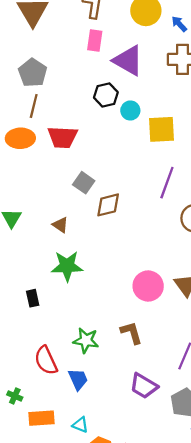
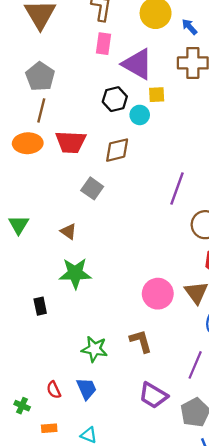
yellow square: (161, 129) -> (157, 95), moved, size x0.6
brown diamond: (108, 205) -> (117, 150), moved
red semicircle: (46, 360) -> (54, 390), moved, size x0.6
orange rectangle: (41, 418) -> (49, 428), size x0.6

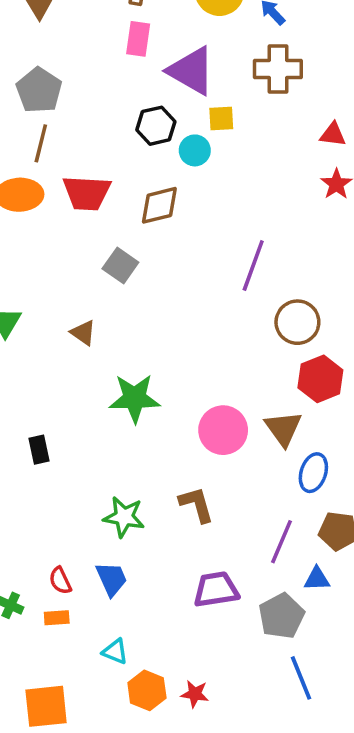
green star: (75, 273) -> (135, 398), moved
purple trapezoid: (153, 395) -> (216, 589), turned 140
orange rectangle: (49, 428) -> (57, 618), moved

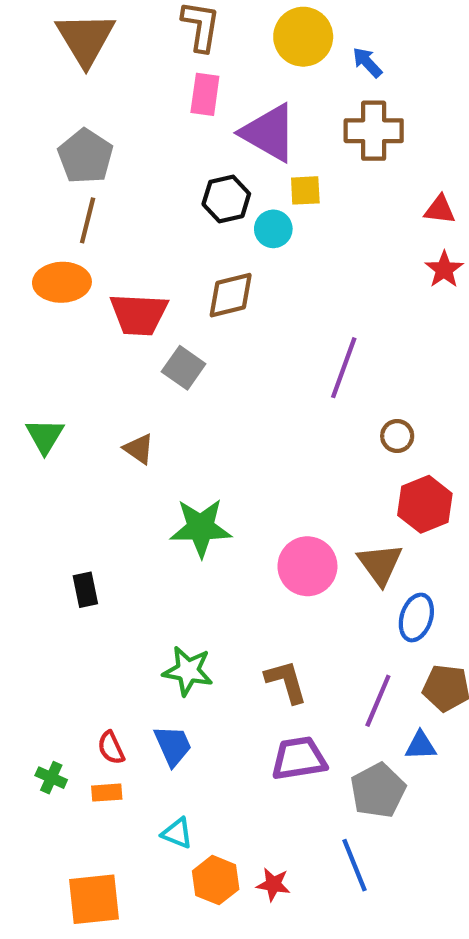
red trapezoid: (87, 193) -> (139, 314), moved
brown circle: (297, 322) -> (397, 436), size x0.6
brown L-shape: (197, 504) -> (286, 682), moved
blue line: (301, 678) -> (354, 865), moved

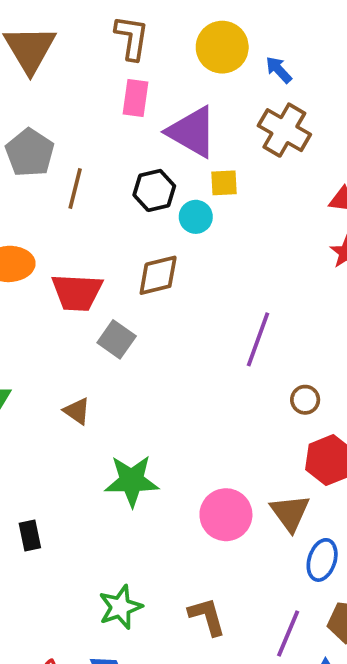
brown cross: (374, 131) -> (284, 130), turned 30
brown line: (88, 220) -> (75, 189), moved
green star: (188, 671) -> (120, 607), turned -30

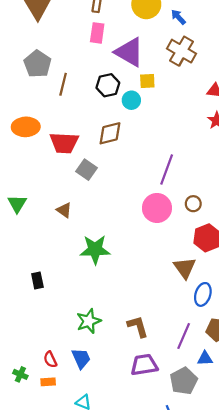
pink circle: (226, 515) -> (157, 208), moved

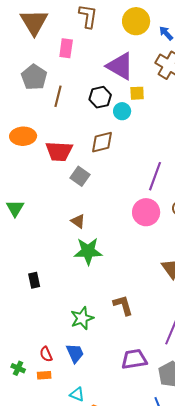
pink rectangle: (97, 33) -> (66, 48), moved
brown triangle: (64, 210) -> (78, 221), moved
brown L-shape: (138, 326) -> (123, 305), moved

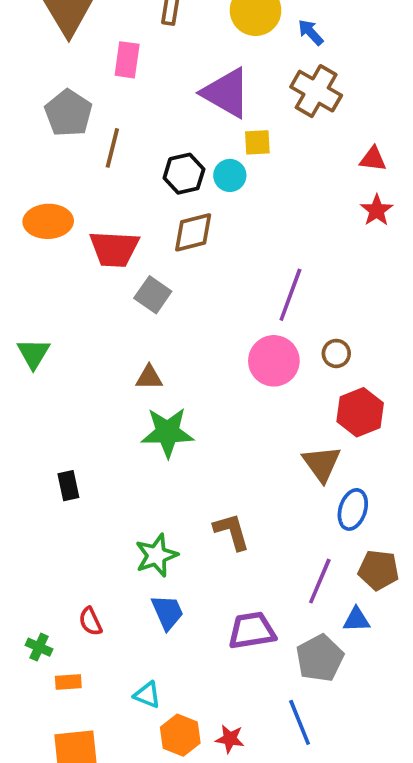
black hexagon: (100, 97) -> (184, 174), moved
brown triangle: (78, 221) -> (149, 377), turned -35
blue trapezoid: (75, 353) -> (167, 612), moved
orange rectangle: (44, 375) -> (68, 682), moved

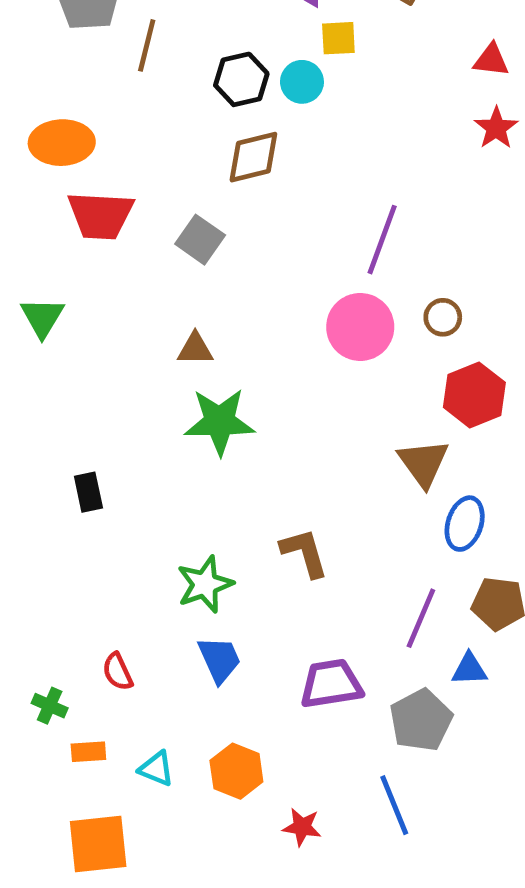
red trapezoid: (114, 249) -> (101, 215), moved
cyan triangle: (147, 695) -> (156, 769), moved
orange hexagon: (180, 735) -> (236, 771), moved

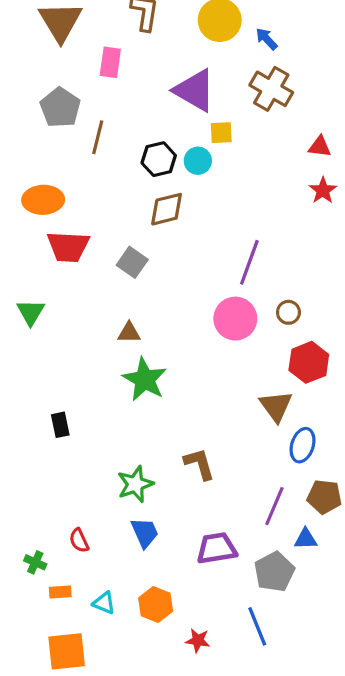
green star: (219, 422) -> (145, 380), turned 30

